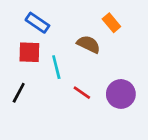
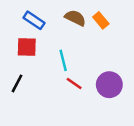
brown semicircle: (89, 44) -> (75, 18), moved
cyan line: (56, 67) -> (63, 60), moved

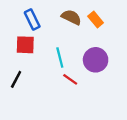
blue rectangle: (34, 20) -> (32, 19), turned 30
purple circle: (109, 85) -> (96, 60), moved

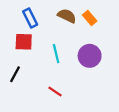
red line: (70, 79) -> (55, 92), moved

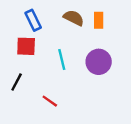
orange rectangle: (90, 18) -> (99, 20), turned 40
red line: (55, 92) -> (50, 101), moved

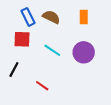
brown semicircle: (74, 18) -> (51, 17), moved
cyan line: (62, 59) -> (52, 50), turned -42

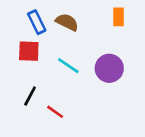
orange rectangle: (84, 17) -> (118, 17), moved
black line: (14, 70) -> (30, 96), moved

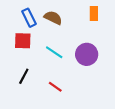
red line: (55, 112) -> (55, 87), moved

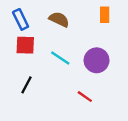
blue rectangle: (29, 18) -> (21, 19), moved
red line: (55, 87) -> (85, 97), moved

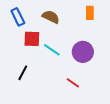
red square: (25, 45) -> (32, 39), moved

